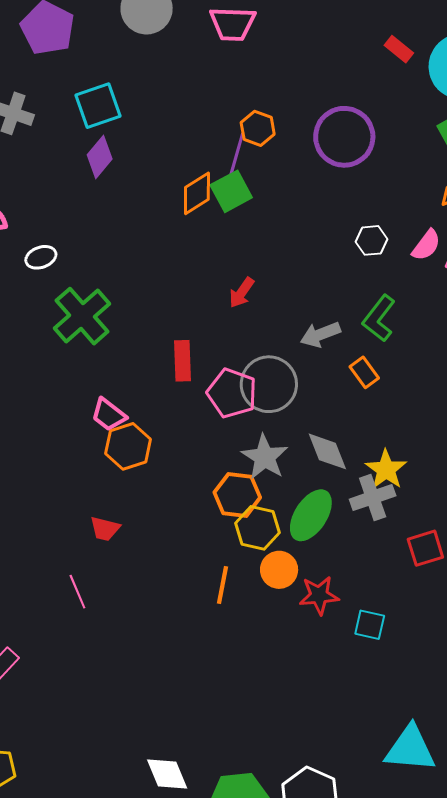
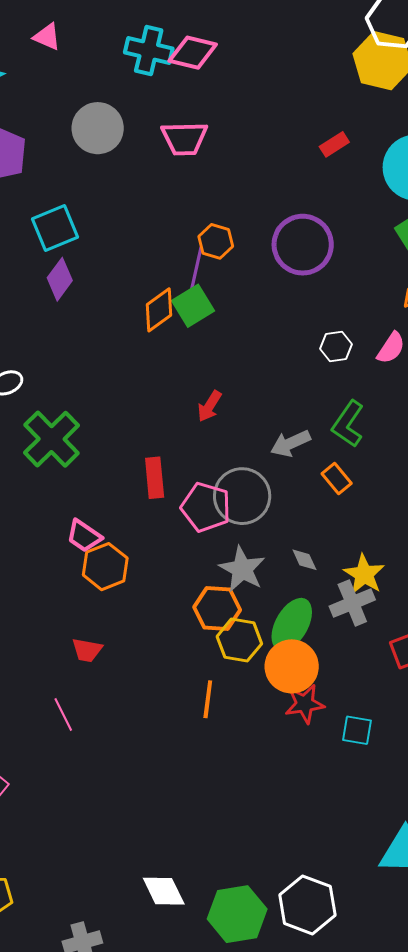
red rectangle: (399, 49) -> (334, 144), moved, turned -68
gray diamond: (327, 451) -> (304, 560), size x0.6
orange circle: (279, 570) -> (292, 666), moved, size x1.4

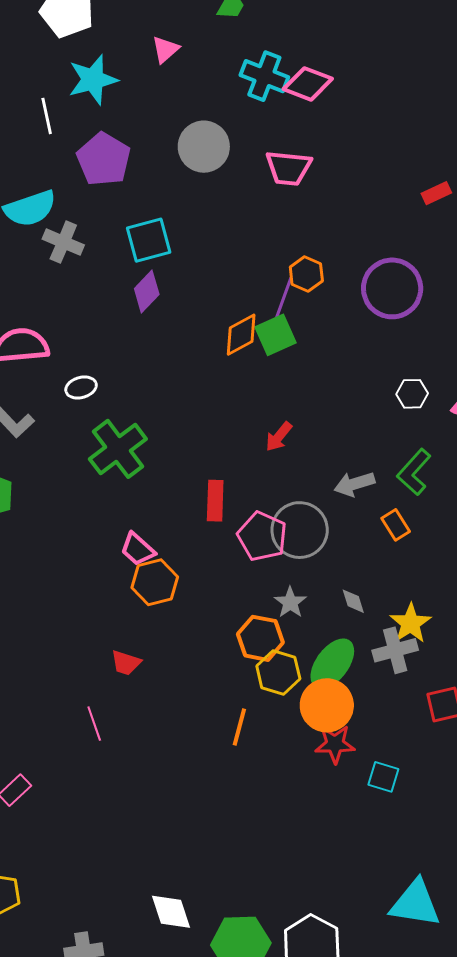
pink triangle: (47, 37) -> (165, 49), turned 48
gray star: (242, 569) -> (290, 602), size x0.7

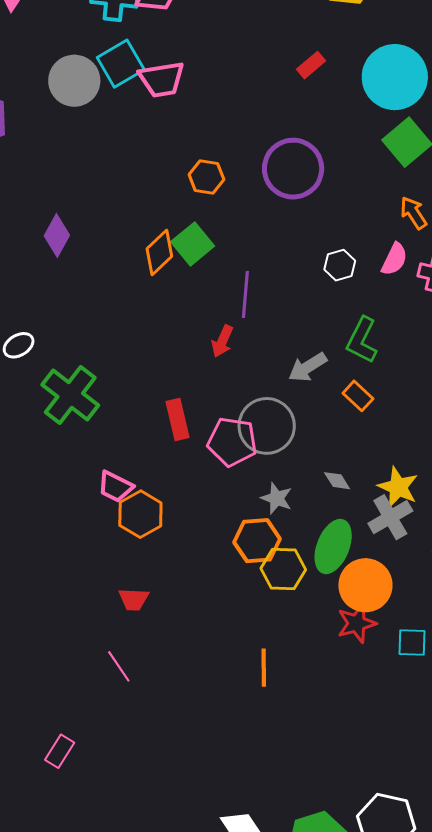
cyan square: (149, 240) -> (121, 64), moved
purple line: (283, 300) -> (245, 294), moved
orange circle: (327, 705) -> (365, 585), moved
orange line: (239, 727) -> (264, 668), moved

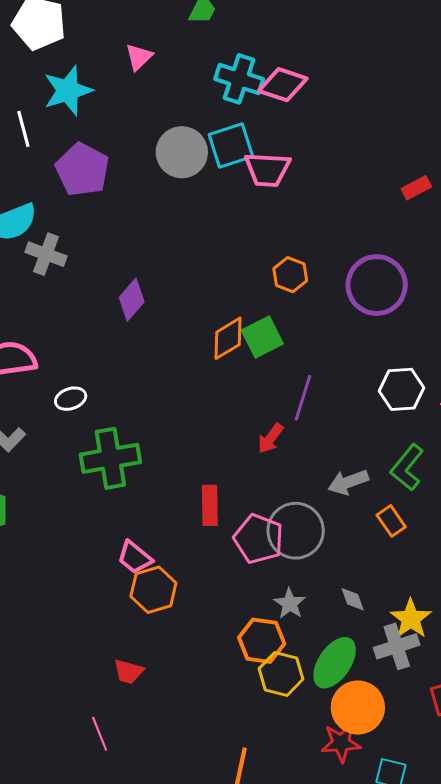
white hexagon: (340, 265) -> (401, 389), size x1.4
green cross: (70, 395) -> (110, 458), turned 30

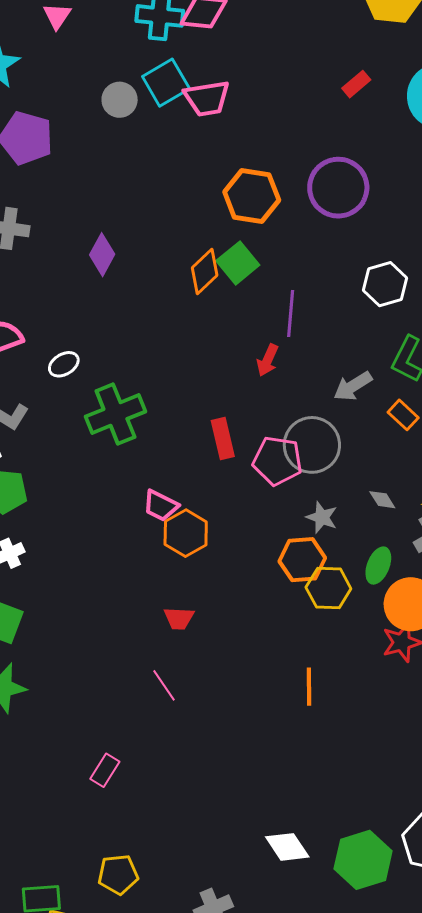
gray circle: (182, 152) -> (120, 100), size x0.7
orange hexagon: (290, 275) -> (252, 196), size x1.6
green ellipse: (335, 663) -> (378, 565), size x0.7

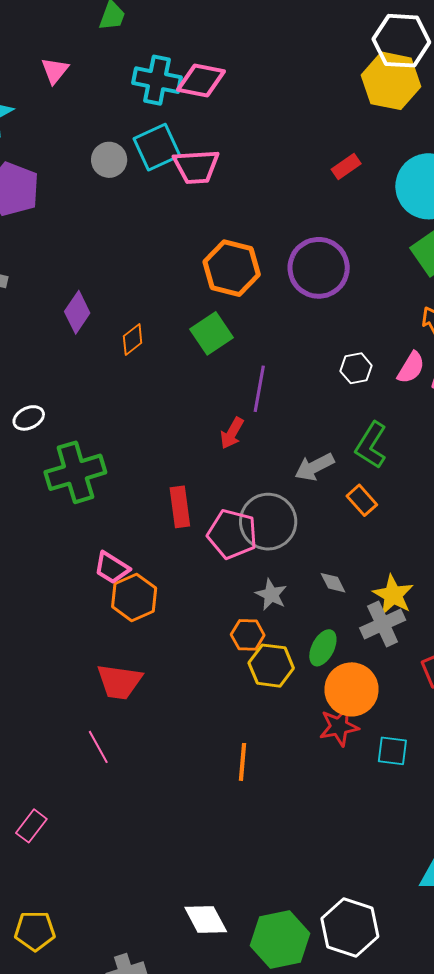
orange diamond: (205, 272) -> (133, 339), moved, size x0.7
white hexagon: (385, 284) -> (356, 368), size x0.7
orange hexagon: (302, 560) -> (248, 635), size x0.7
red trapezoid: (179, 618) -> (119, 682), size x1.5

